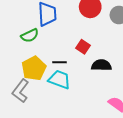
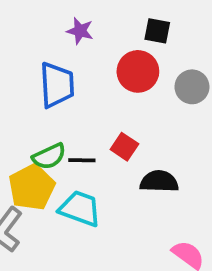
green semicircle: (30, 36) -> (49, 156), moved
black line: (59, 62) -> (82, 160), moved

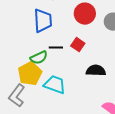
red square: (124, 147) -> (78, 45), moved
black line: (82, 160) -> (56, 48), moved

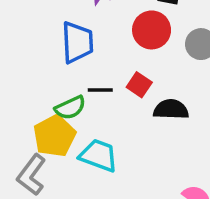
black semicircle: (96, 71) -> (171, 109), moved

